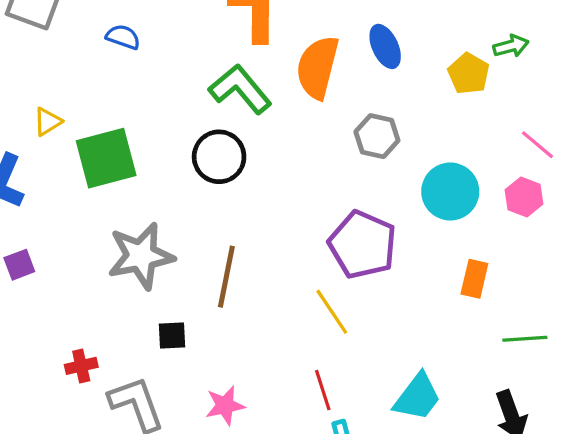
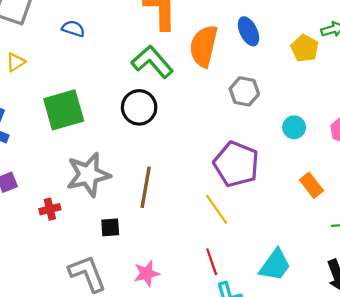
yellow triangle: (48, 122) -> (16, 62), moved
cyan circle: (450, 192) -> (294, 127), size x0.6
orange rectangle: (474, 279) -> (311, 185), turned -50
red cross: (81, 366) -> (50, 209), moved

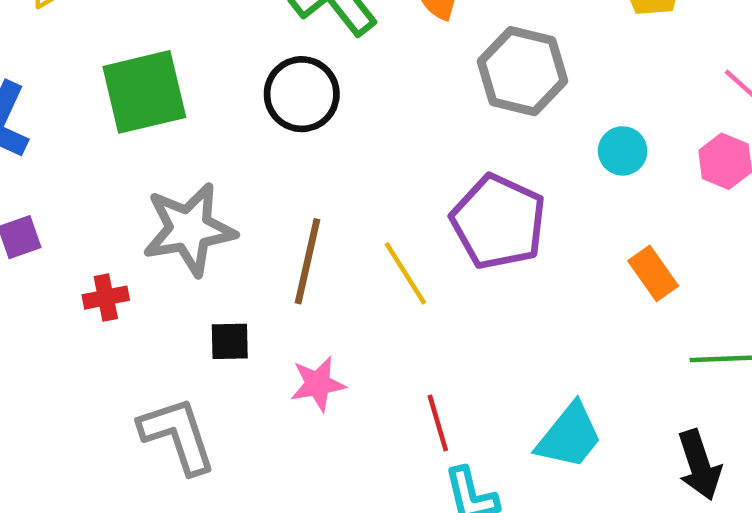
gray hexagon: (244, 91) -> (522, 71), size x1.4
yellow line: (217, 209) -> (405, 273), moved
pink star: (147, 273) -> (318, 384), moved

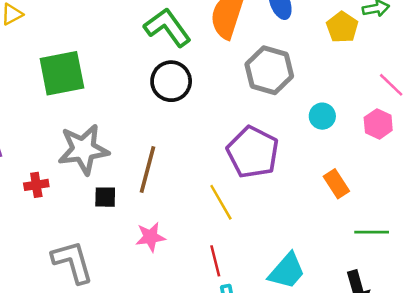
black circle: (302, 94) -> (171, 81), moved
yellow line: (405, 273) -> (221, 202), moved
black square: (230, 341) -> (105, 197), moved

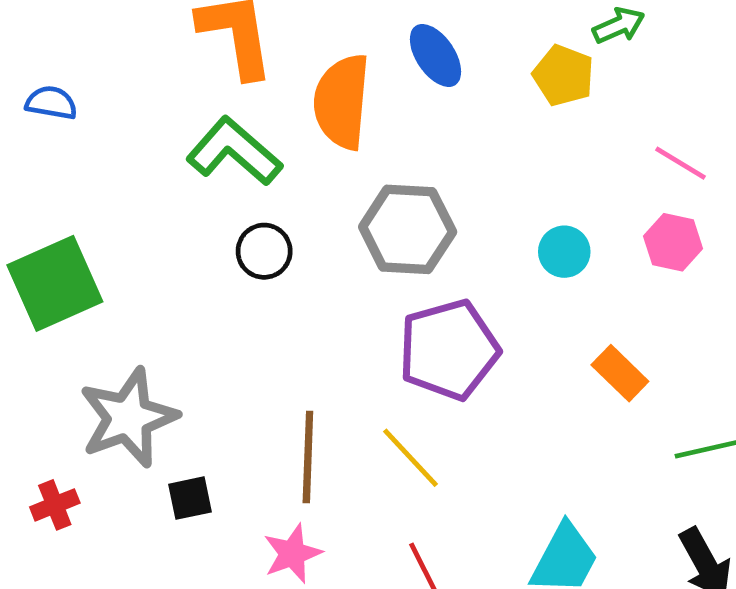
gray hexagon: (269, 70) -> (408, 229), moved
black circle: (171, 81) -> (264, 251), size x0.7
purple pentagon: (253, 152) -> (449, 350), turned -30
brown line: (147, 170) -> (308, 457), moved

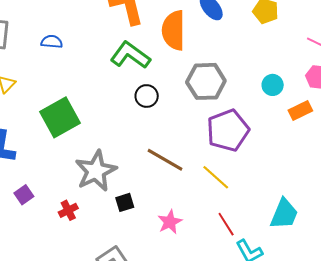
orange rectangle: (620, 373) -> (300, 111), moved, turned -65
brown line: (308, 457) -> (165, 160), moved, turned -57

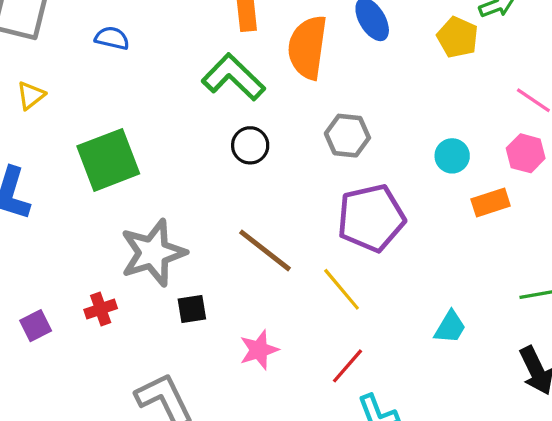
gray hexagon: (206, 81) -> (347, 136), size x0.7
purple square: (24, 195) -> (36, 326), moved
cyan trapezoid: (284, 214) -> (450, 327), moved, size x0.7
red line: (226, 224) -> (347, 366), turned 65

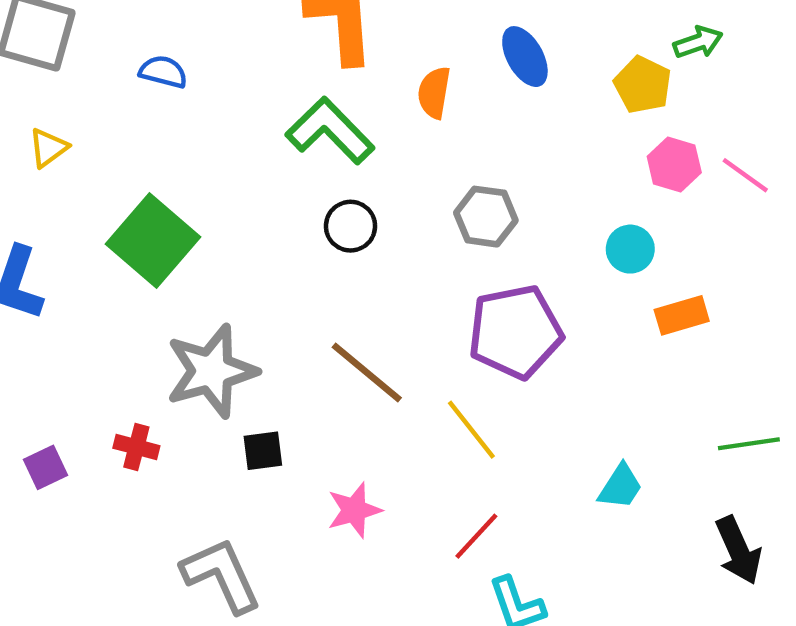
orange semicircle: (308, 47) -> (434, 93), size x0.6
pink hexagon: (526, 153) -> (674, 165), moved
green square: (108, 160) -> (153, 240), turned -30
red cross: (101, 309) -> (136, 447), turned 32

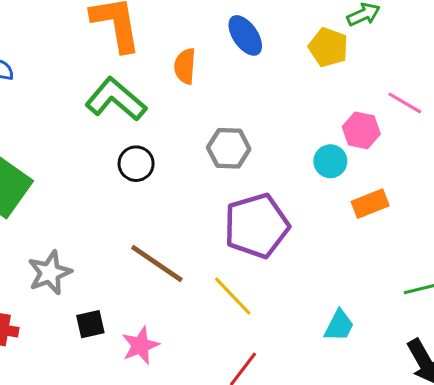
pink hexagon: (674, 165) -> (361, 130), moved
gray star: (211, 371) -> (50, 273), size x0.7
pink star: (354, 510) -> (140, 345), moved

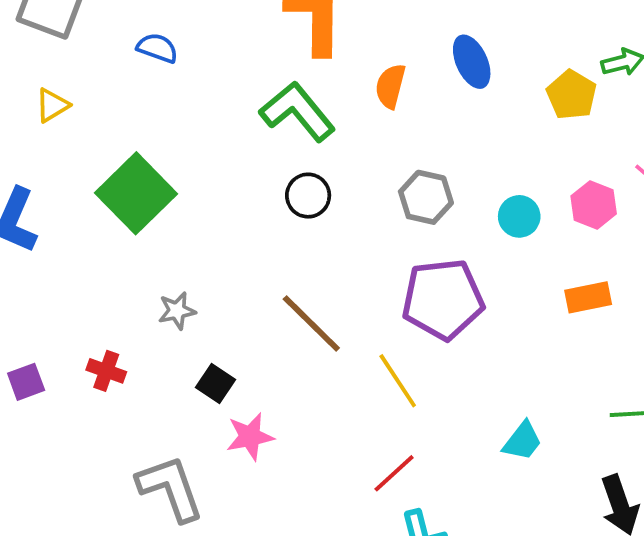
cyan circle: (330, 161) -> (519, 216), moved
gray star: (50, 273) -> (177, 311), size x0.7
black square: (90, 324) -> (216, 384), turned 36
pink star: (140, 345) -> (250, 437), moved

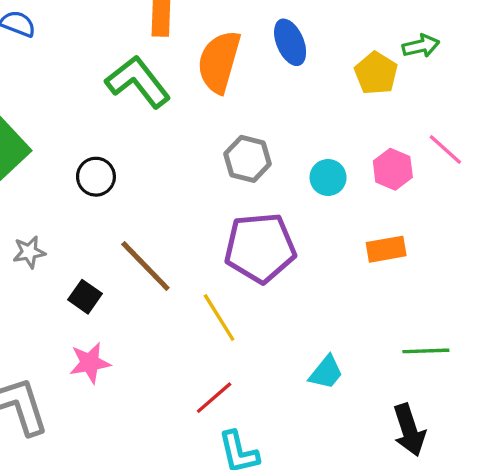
orange semicircle: (390, 86) -> (219, 62), size x1.6
black circle: (308, 196) -> (96, 177), moved
black square: (216, 384) -> (85, 297), moved

